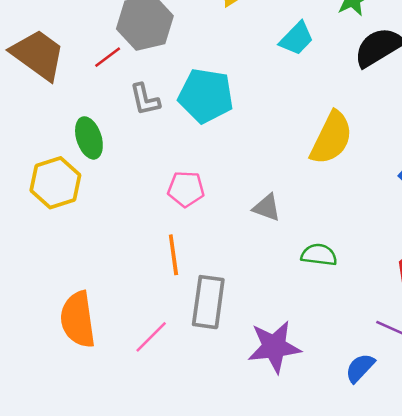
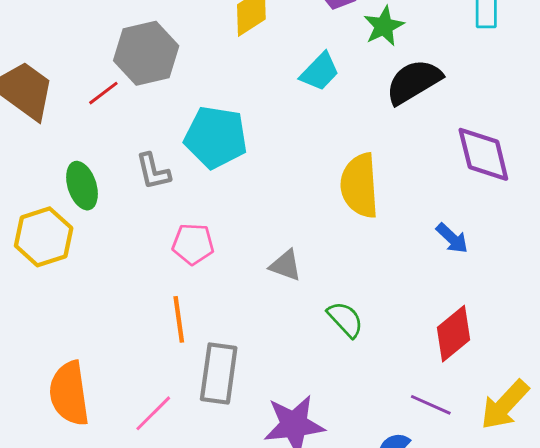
gray L-shape: (145, 99) -> (153, 171), moved
yellow semicircle: (331, 138) -> (360, 186), turned 150
green semicircle: (319, 255) -> (345, 319), turned 40

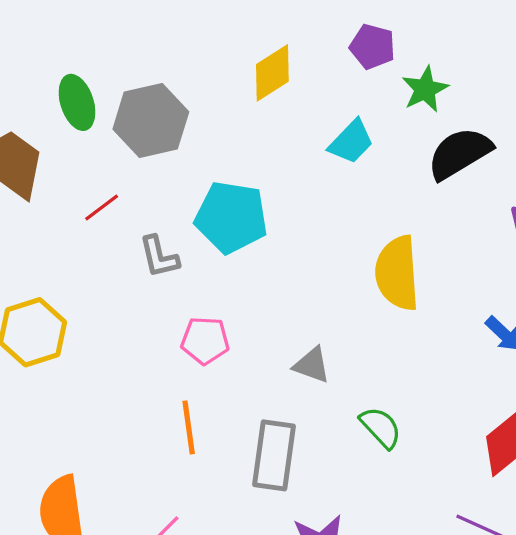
red line: (103, 93) -> (102, 207), moved
green ellipse: (82, 186) -> (77, 102), moved
gray rectangle: (219, 373) -> (274, 455), moved

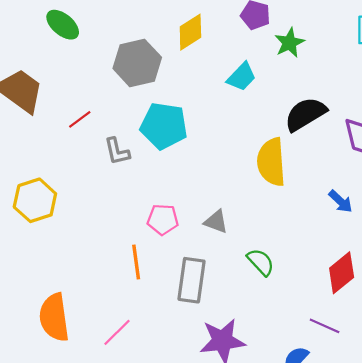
green ellipse: (77, 102) -> (63, 25), moved, turned -32
gray hexagon: (151, 120) -> (137, 63), moved
black semicircle: (460, 153) -> (305, 114), moved
pink pentagon: (205, 340) -> (163, 219), moved

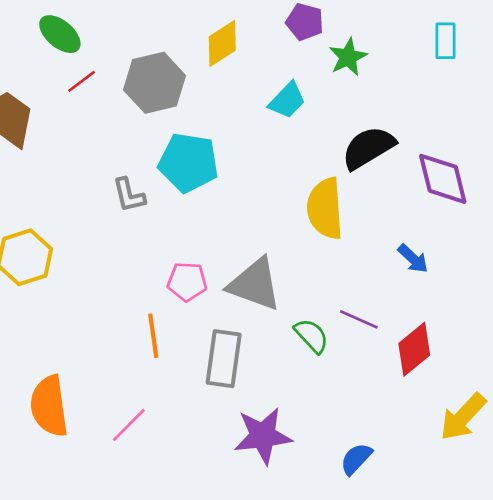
red line: (80, 119) -> (82, 81), moved
gray triangle: (216, 222) -> (255, 284), size x1.8
purple line: (325, 326) -> (359, 319), moved

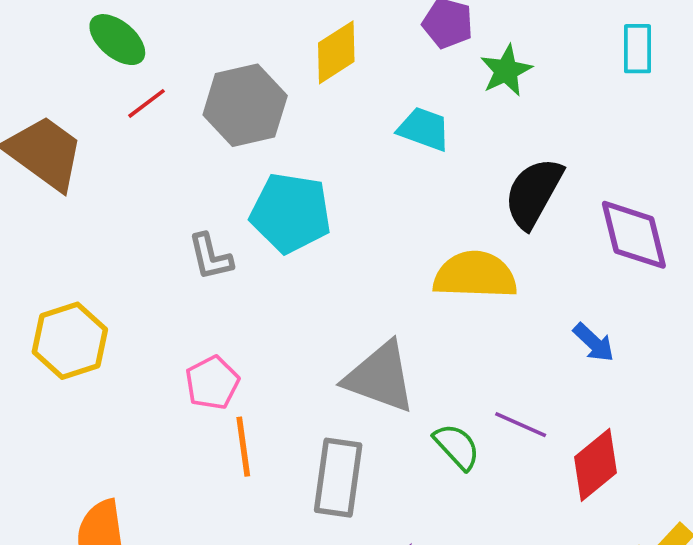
cyan trapezoid: (287, 100) -> (424, 129), turned -114
black semicircle: (368, 148) -> (533, 193), turned -30
yellow semicircle: (325, 209) -> (475, 275), turned 96
pink pentagon: (187, 282) -> (212, 383), moved, turned -30

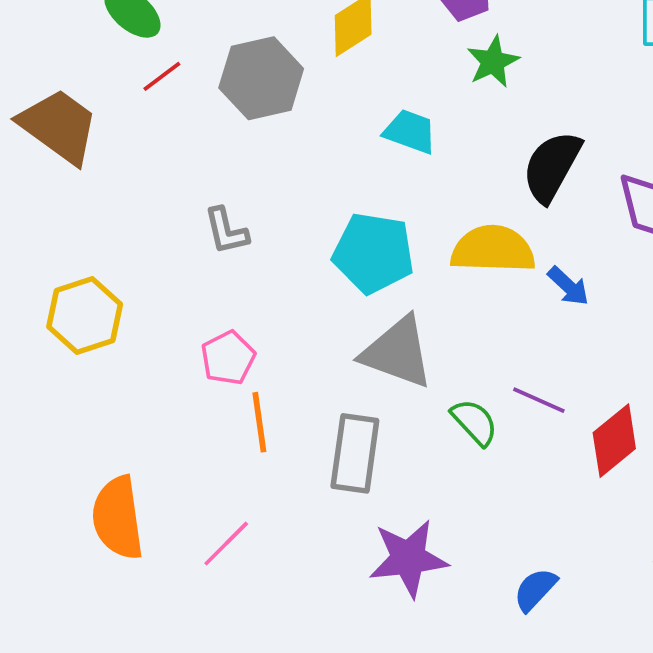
green star: (506, 71) -> (493, 62), moved
cyan trapezoid: (424, 129) -> (410, 132), moved
cyan pentagon: (291, 213) -> (373, 253), moved
blue arrow: (594, 343) -> (568, 286), moved

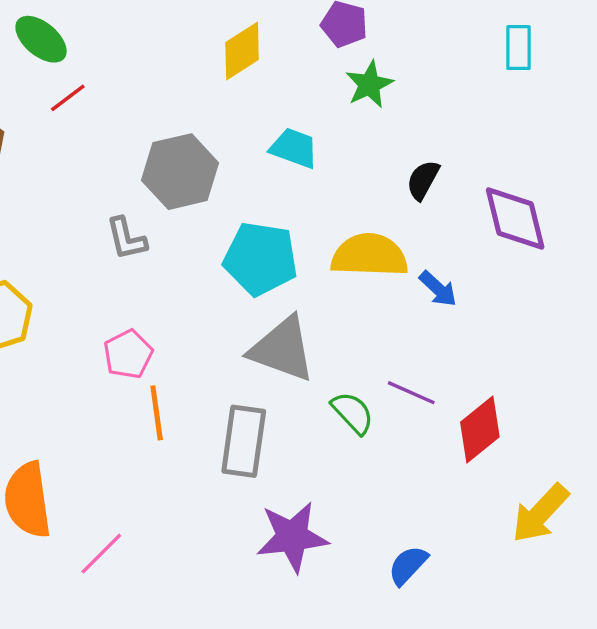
gray hexagon: (261, 78) -> (180, 172), moved
black semicircle: (552, 167) -> (423, 180), size x0.6
pink line: (226, 544) -> (101, 554), moved

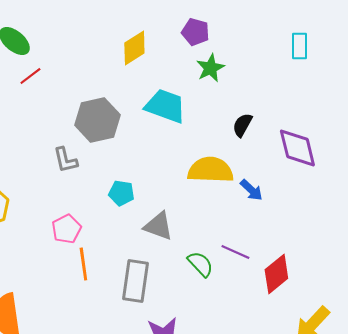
cyan trapezoid: (294, 148) -> (165, 106), size x1.4
cyan pentagon: (260, 259) -> (121, 193), moved, size x0.6
gray triangle: (282, 349) -> (158, 226), size x0.7

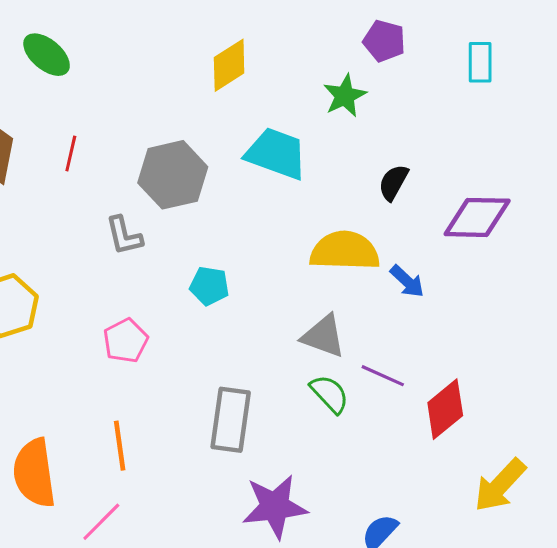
purple pentagon: (195, 32) -> (384, 41), moved
red line: (30, 76) -> (71, 154), moved, turned -40
purple diamond: (297, 148) -> (477, 217), turned -75
gray triangle: (158, 226) -> (323, 336), moved
orange line: (83, 264) -> (120, 446), moved

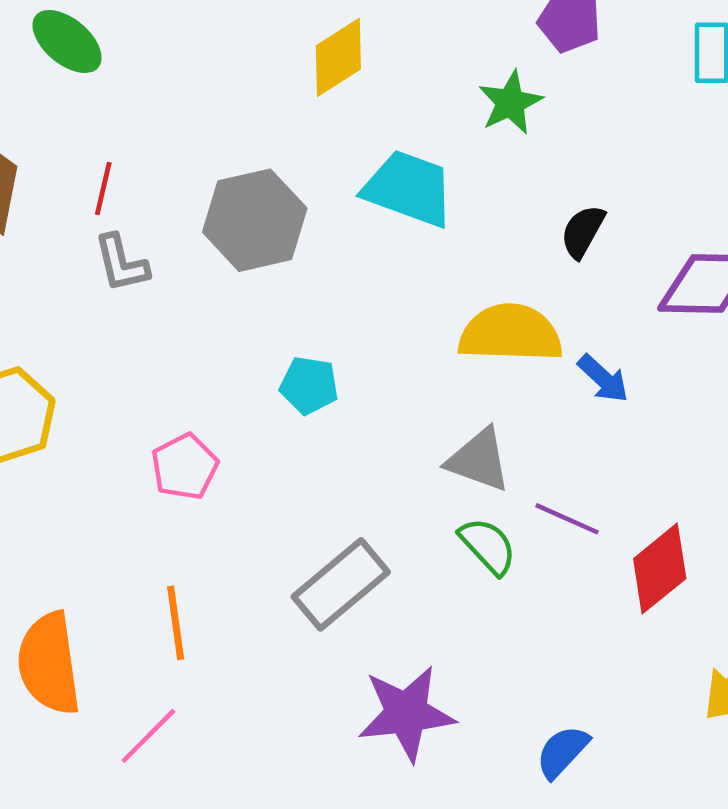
gray L-shape: (124, 236) -> (121, 263), moved
gray rectangle: (231, 420) -> (341, 584), turned 42

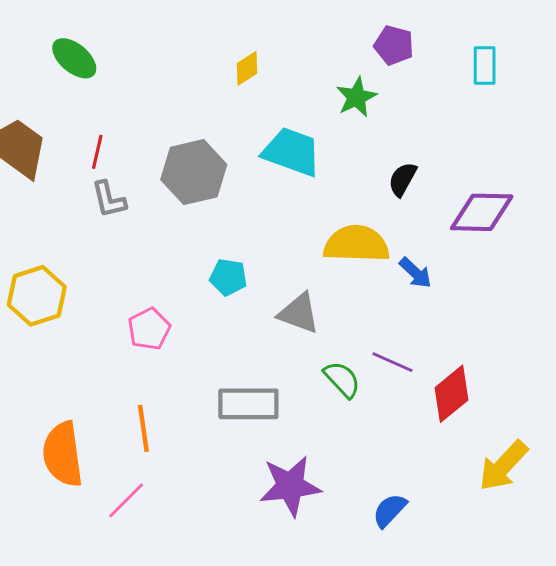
yellow diamond: (338, 57) -> (247, 68), size x0.7
gray triangle: (479, 460) -> (299, 313), moved
gray rectangle: (341, 584) -> (248, 404), turned 40

